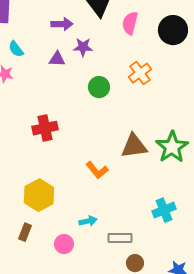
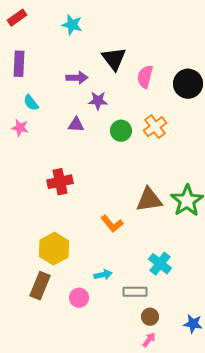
purple triangle: (57, 59) -> (76, 125), moved
green circle: (99, 87) -> (121, 131), moved
cyan cross: (164, 210) -> (160, 264), moved, turned -30
brown rectangle: (25, 232) -> (40, 286), size x1.5

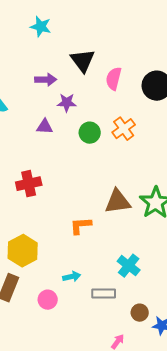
orange L-shape: (112, 224) -> (81, 226), turned 125
brown circle: (150, 317) -> (140, 313), moved

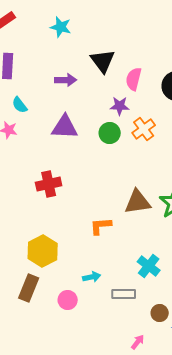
purple star: (67, 103) -> (120, 106), moved
purple triangle: (45, 127) -> (65, 127), size x1.6

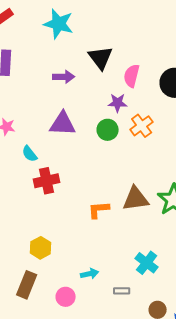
cyan star: (61, 27) -> (59, 24), size x1.4
cyan semicircle: (20, 105) -> (30, 154), moved
orange L-shape: (101, 226) -> (99, 210), moved
yellow hexagon: (43, 251) -> (41, 248), size x0.7
gray rectangle: (124, 294) -> (122, 291), size x0.7

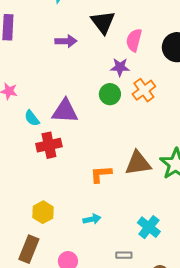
purple triangle: (63, 124) -> (65, 111), moved
cyan arrow: (90, 274) -> (92, 219), moved

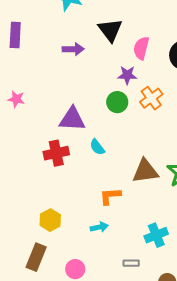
cyan semicircle: (32, 118) -> (97, 147), moved
orange L-shape: (101, 174) -> (110, 196), moved
cyan cross: (149, 227) -> (156, 235), turned 30

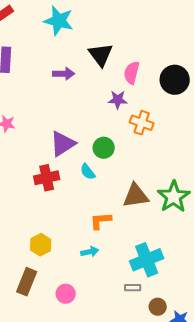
orange cross: (151, 98) -> (142, 123), turned -35
green circle: (117, 102) -> (104, 148), moved
purple triangle: (72, 119) -> (63, 144), turned -36
cyan cross: (156, 235) -> (147, 260), size x1.4
gray rectangle: (131, 263) -> (133, 288), moved

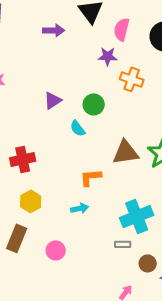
purple triangle: (63, 144) -> (53, 100), size x0.7
red cross: (47, 178) -> (23, 159), moved

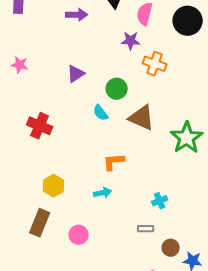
purple triangle: (53, 100) -> (76, 74), moved
brown triangle: (126, 152) -> (142, 118), moved, turned 32
red cross: (23, 159) -> (40, 126), moved, turned 35
cyan cross: (137, 216) -> (160, 201), size x0.5

